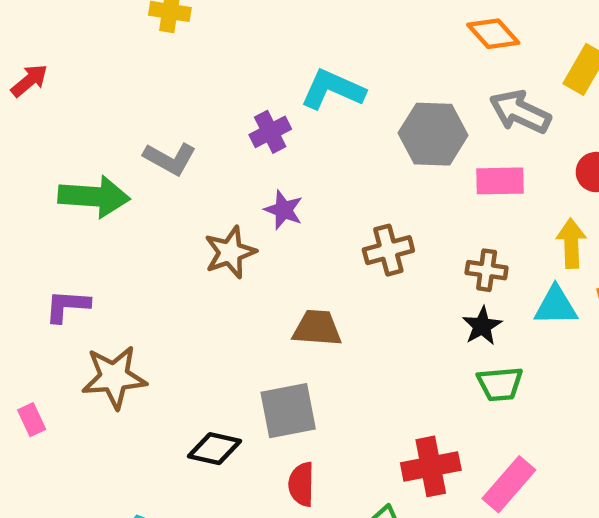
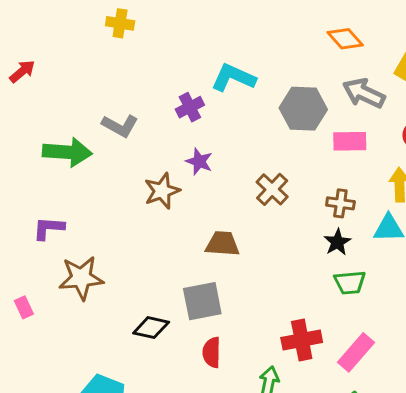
brown cross: (388, 250) -> (272, 189), turned -32

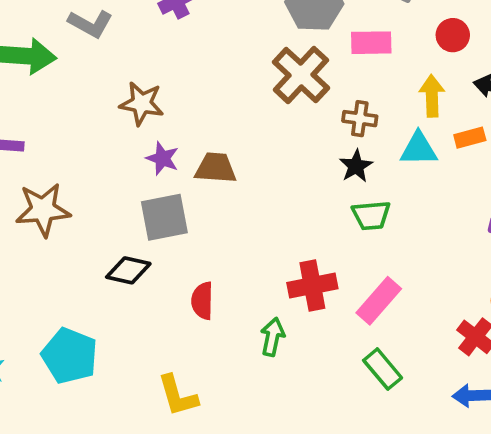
purple star: (199, 161) -> (162, 158), moved
brown cross: (272, 189) -> (301, 75), moved, size x1.4
brown star: (162, 191) -> (142, 103), turned 30
gray square: (202, 301) -> (164, 217), moved

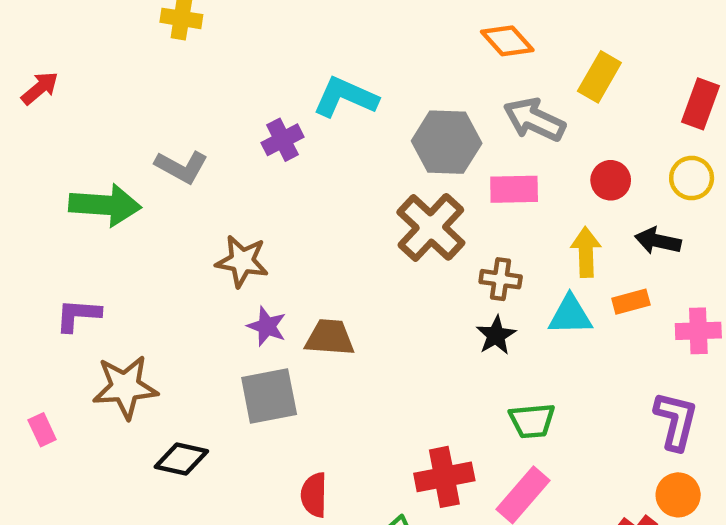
green trapezoid: (371, 215) -> (532, 421), moved
black diamond: (128, 270) -> (181, 459), moved

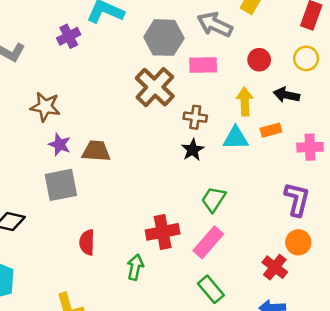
green trapezoid: (532, 421) -> (213, 199), turned 128

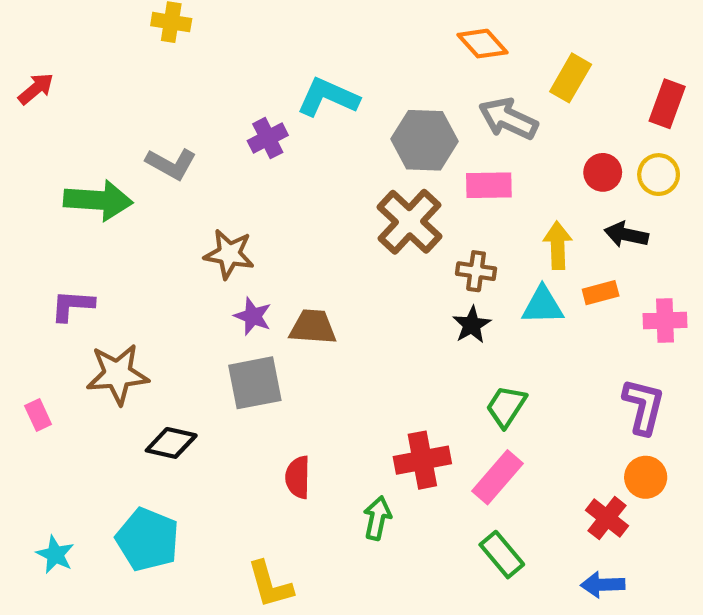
red circle: (259, 60) -> (603, 172), moved

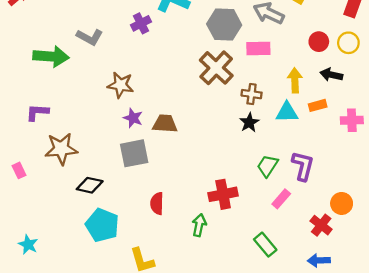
purple L-shape: (644, 406) -> (303, 166), moved
pink rectangle: (498, 477) -> (281, 199), moved, size x0.7
cyan pentagon: (148, 540) -> (102, 225), moved

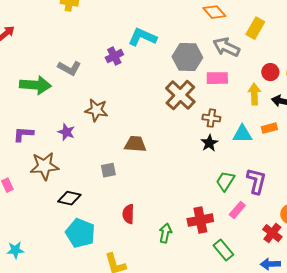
yellow arrow: (295, 80) -> (254, 94), moved
purple star: (133, 118) -> (66, 132), moved
gray square: (134, 153) -> (108, 170), size x0.6
red cross: (223, 194) -> (200, 220), moved
cyan star: (28, 245) -> (15, 250), turned -30

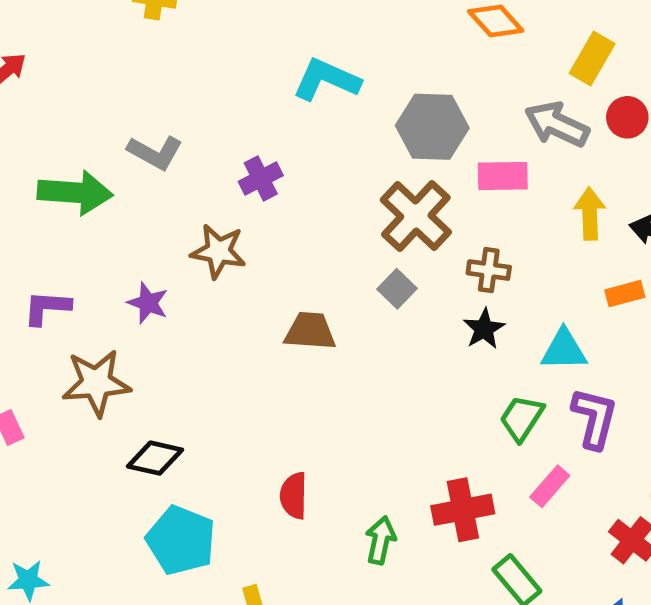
gray arrow: (226, 47) -> (557, 124), moved
purple cross: (114, 56) -> (261, 178), moved
red circle: (270, 72) -> (627, 117), moved
cyan triangle: (242, 134) -> (564, 350), moved
gray square: (108, 170) -> (397, 289), moved, turned -35

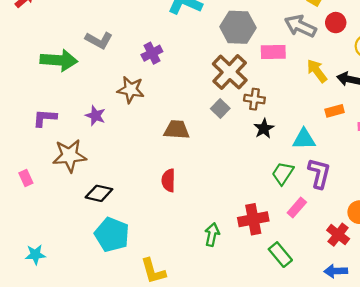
yellow arrow: (590, 214) -> (317, 71), turned -35
brown cross: (489, 270) -> (254, 99), moved
red semicircle: (294, 496) -> (168, 180), moved

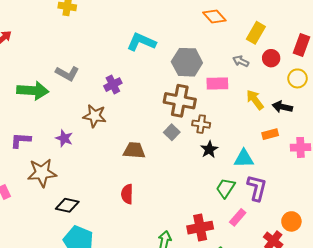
gray arrow: (300, 26) -> (241, 61), size x0.6
brown cross: (230, 72) -> (180, 101), turned -32

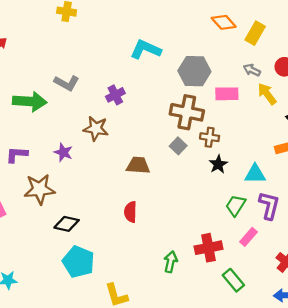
yellow rectangle: (256, 33) -> (255, 33), moved
yellow arrow: (255, 100) -> (267, 94), moved

